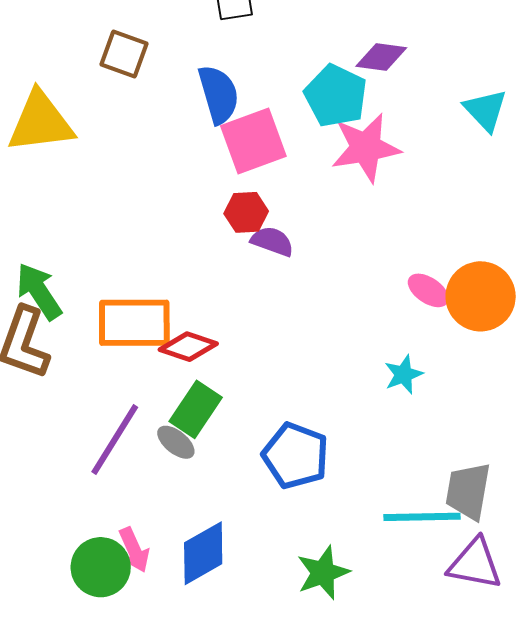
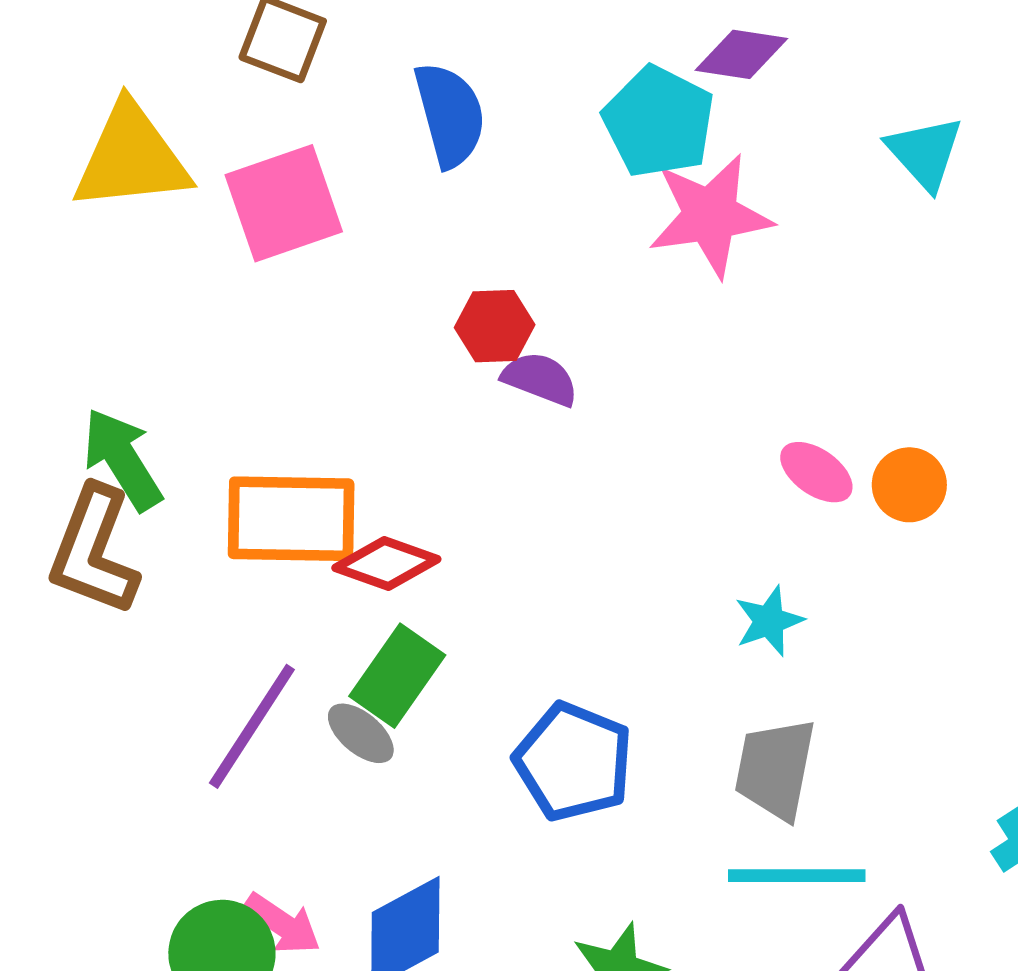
pink square: (253, 141) -> (284, 203), moved
orange circle: (481, 296) -> (909, 485), size x0.6
gray trapezoid: (468, 491) -> (775, 769), moved
pink arrow: (134, 550) -> (282, 924), turned -33

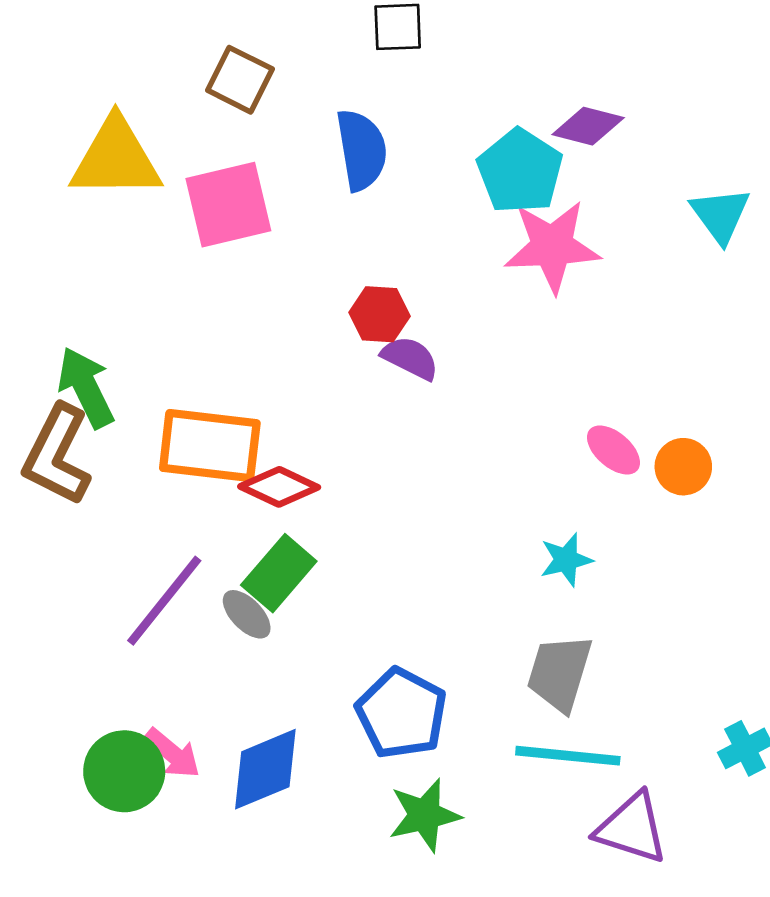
blue pentagon: (574, 762) -> (401, 713), moved

